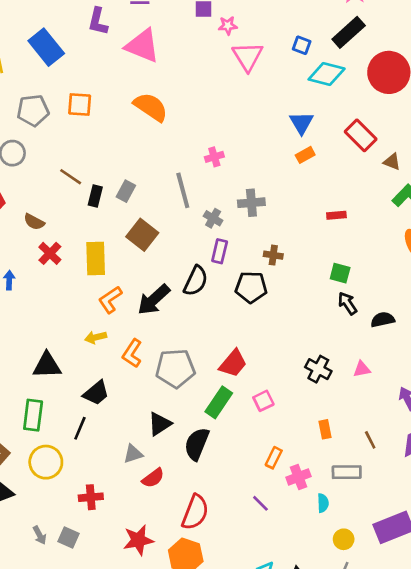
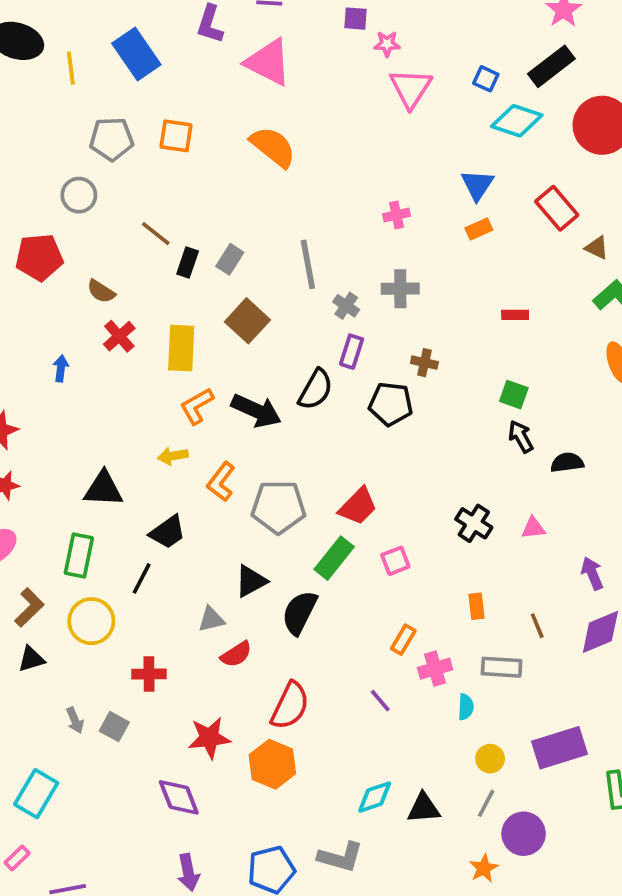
pink cross: (214, 157) -> (396, 215), moved
black arrow: (154, 300) -> (256, 411), turned -117

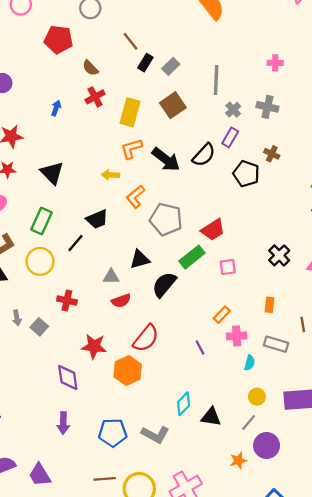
black triangle: (103, 489) -> (52, 173), moved, turned 30
cyan diamond: (375, 797) -> (184, 404), turned -40

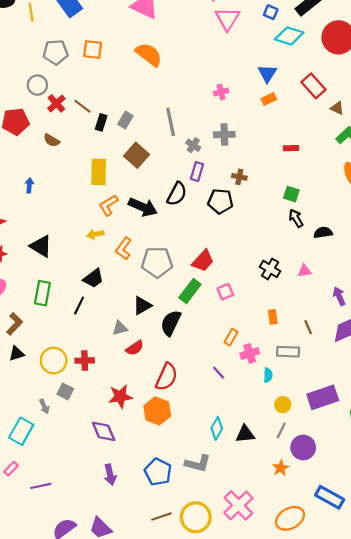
red cross: (95, 97) -> (56, 103), moved
yellow circle: (40, 261) -> (54, 361), moved
gray arrow: (17, 318) -> (44, 406), moved
blue pentagon: (113, 433) -> (158, 472), turned -30

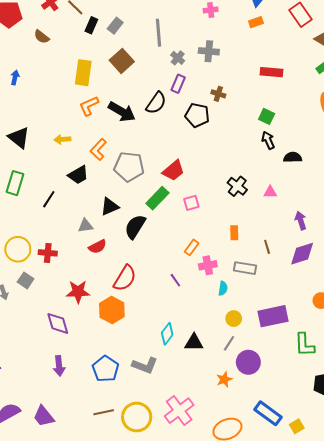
red rectangle: (291, 148) -> (271, 72), size x1.5
yellow arrow: (95, 234) -> (62, 139), moved
black trapezoid: (93, 278) -> (78, 175), moved

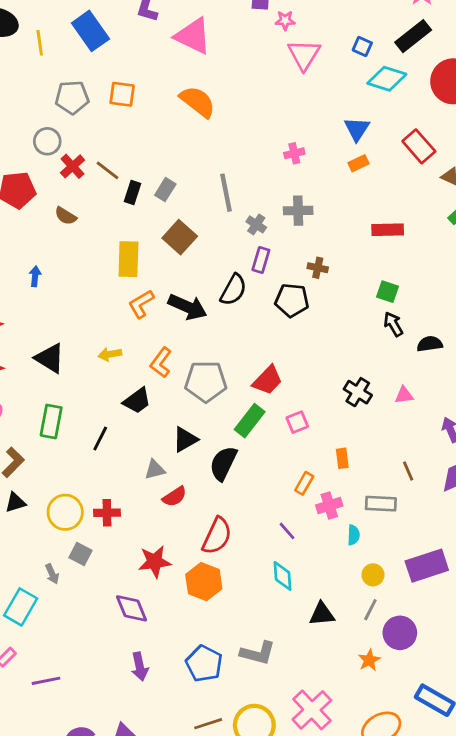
orange rectangle: (234, 233) -> (342, 458), moved
cyan diamond: (167, 334) -> (282, 576), moved, turned -35

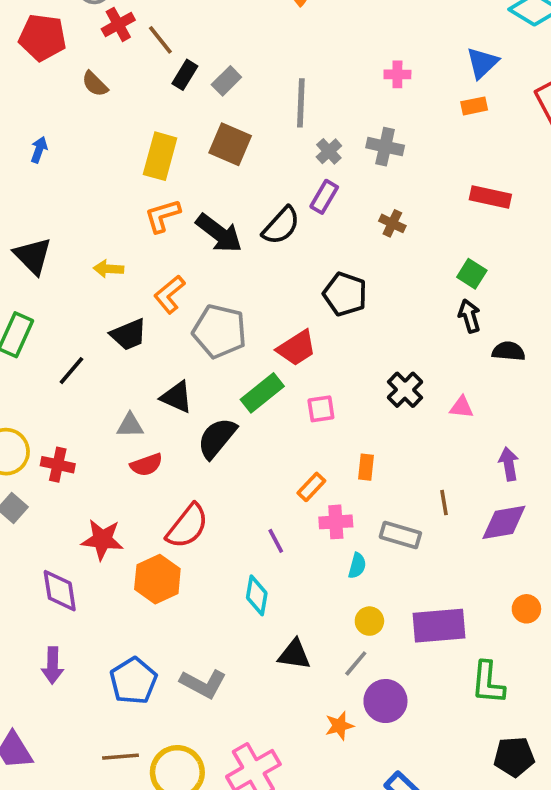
brown square: (180, 237) -> (230, 144), turned -32
black pentagon: (292, 300) -> (345, 294), moved
black triangle: (185, 439) -> (177, 397), turned 40

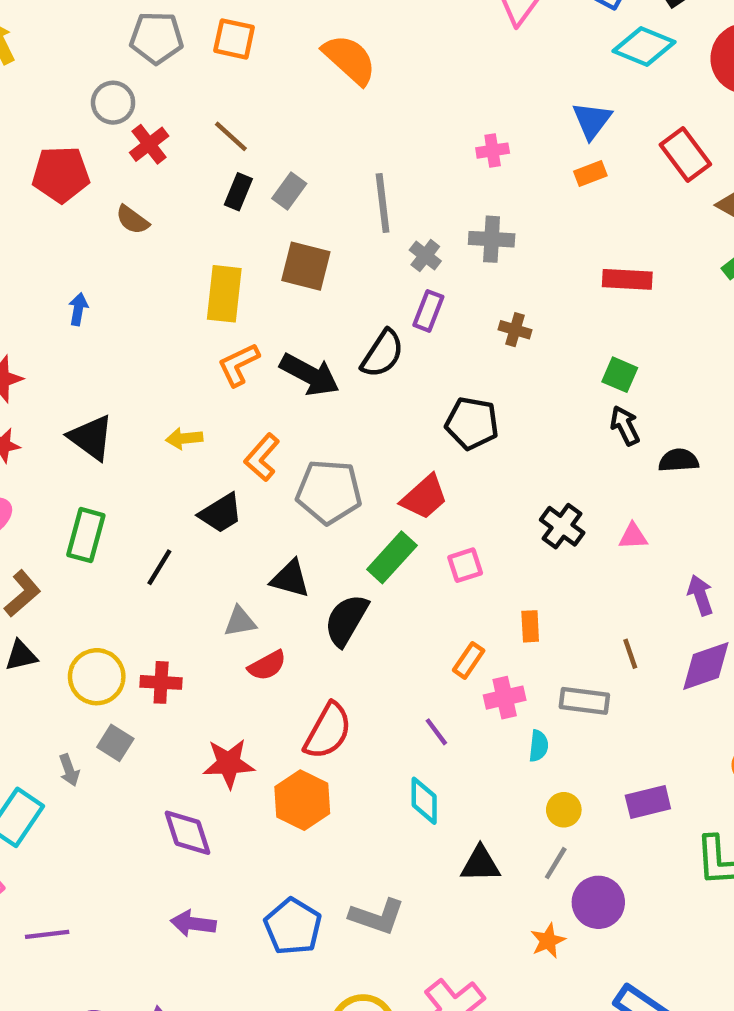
brown line: (160, 40) -> (231, 136), moved
purple rectangle: (439, 626) -> (648, 802), size x0.7
purple arrow: (53, 665) -> (193, 923), turned 105

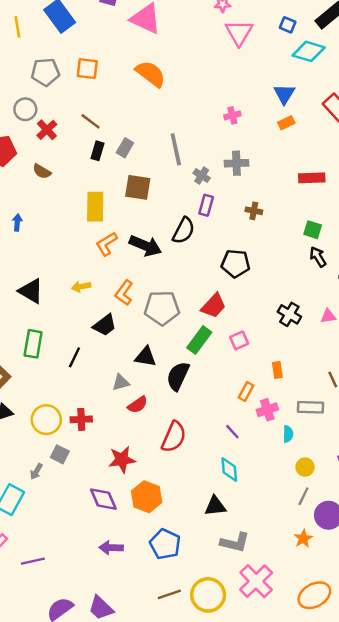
gray arrow: (69, 770) -> (36, 471), turned 56
orange hexagon: (302, 800) -> (147, 497), moved
black triangle: (480, 864) -> (215, 506), moved
gray L-shape: (377, 916) -> (235, 542), moved

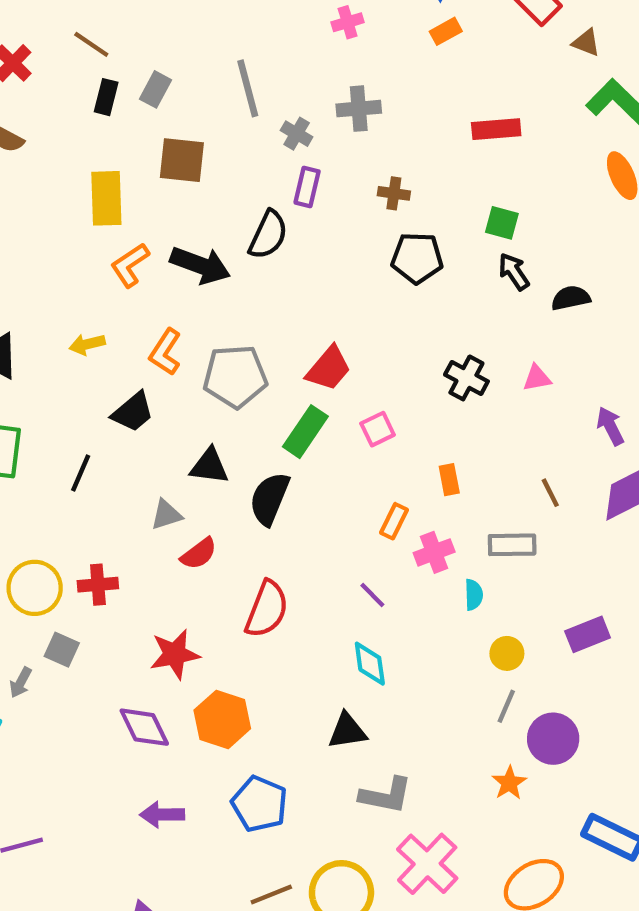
black pentagon: (235, 264) -> (417, 258), moved

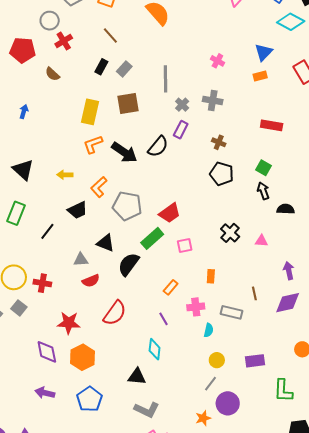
pink cross: (348, 22) -> (217, 61), turned 32
brown line: (91, 44) -> (110, 35), moved
brown square: (182, 160) -> (128, 103), turned -30
orange rectangle: (394, 521) -> (171, 287), moved

